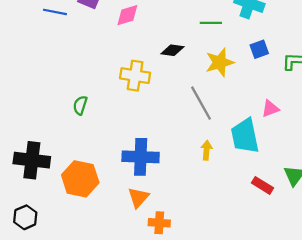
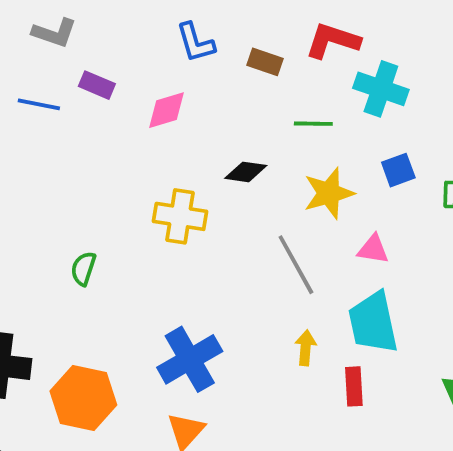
pink triangle: (270, 109) -> (373, 249), moved, turned 30
blue cross: (141, 157) -> (190, 359), turned -32
red rectangle: (262, 185) -> (354, 386), moved, turned 55

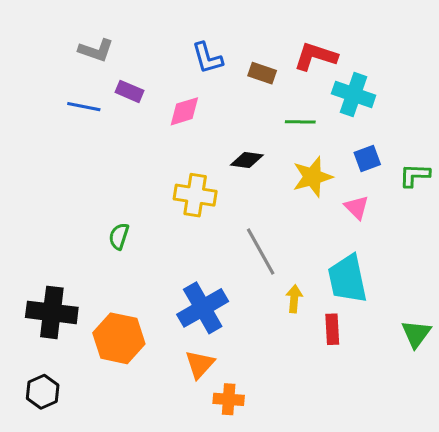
pink triangle: (373, 249) -> (357, 207), moved, turned 36
gray line: (296, 265) -> (261, 251), moved

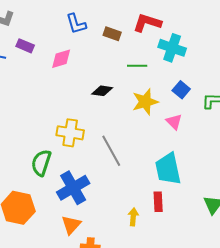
blue square: (367, 159) -> (181, 90), turned -30
yellow cross: (195, 195) -> (70, 133), moved
green semicircle: (119, 236) -> (41, 163), moved, size x1.5
yellow arrow: (294, 299) -> (133, 217), moved

